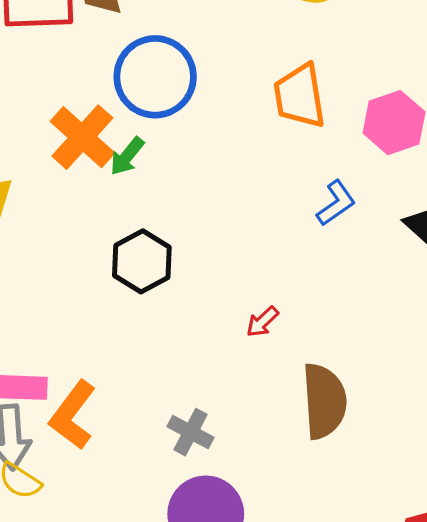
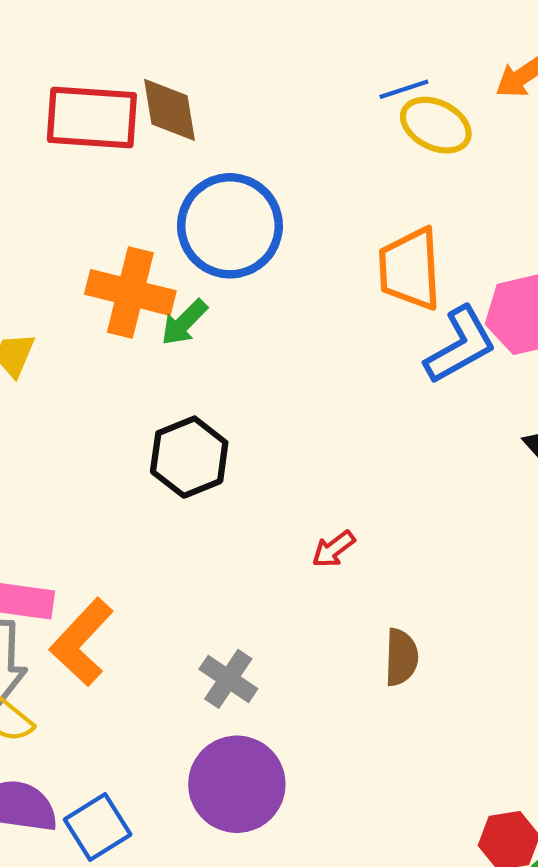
orange cross: (82, 137) -> (130, 292), turned -34
blue L-shape: (336, 203) -> (460, 345), moved, size x1.4
brown semicircle: (324, 401) -> (401, 657), size x0.6

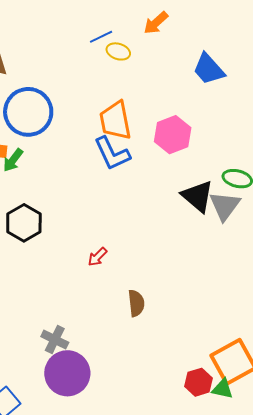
yellow ellipse: (436, 125) -> (118, 51), size x0.7
blue L-shape: (460, 345) -> (112, 154), moved, turned 102
gray cross: (228, 679) -> (55, 339), moved

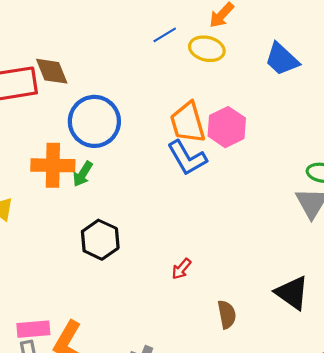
yellow ellipse: (118, 51) -> (207, 49), moved, size x1.4
pink hexagon: (173, 135) -> (227, 127), moved
black triangle: (198, 196) -> (292, 293), moved

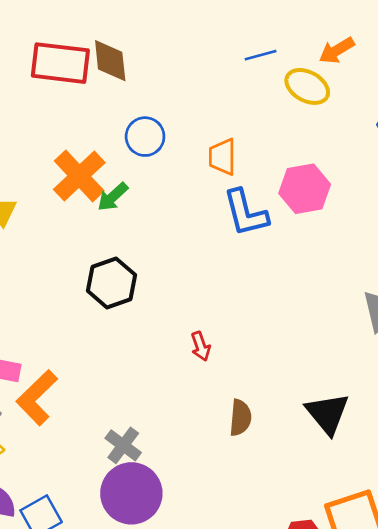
blue circle: (94, 121) -> (145, 137), size x0.6
orange trapezoid: (188, 122) -> (222, 157), moved, size x0.7
orange cross: (53, 165) -> (79, 176), turned 30
red arrow: (181, 269) -> (201, 346), turned -75

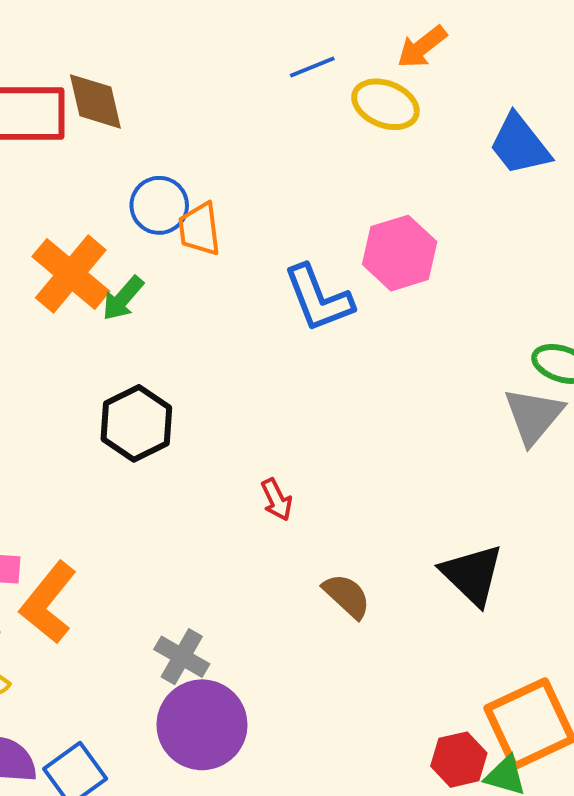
orange trapezoid: (222, 157) -> (199, 229), moved
brown semicircle: (240, 418) -> (347, 596), turned -45

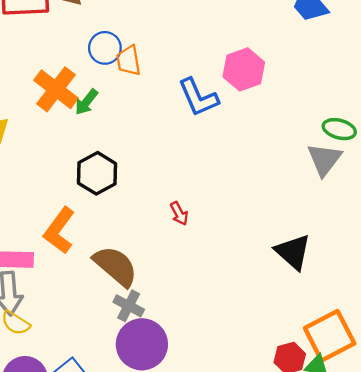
brown semicircle: (347, 596) -> (115, 266), moved, size x1.6
orange L-shape: (48, 603) -> (59, 231), moved

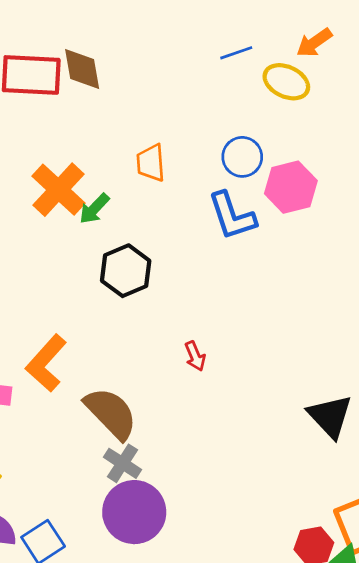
blue circle: (105, 48) -> (242, 157), moved
black hexagon: (97, 173) -> (126, 271), moved

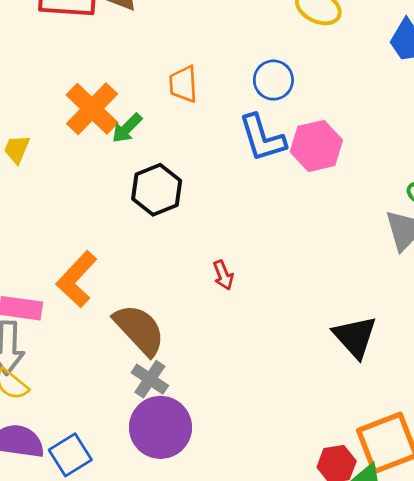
pink hexagon: (291, 187) -> (316, 146), moved

